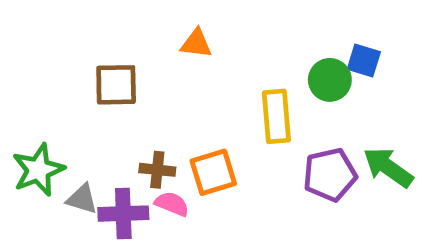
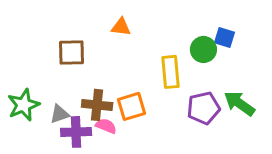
brown cross: (157, 170) -> (97, 105), size x1.4
gray triangle: (82, 199) -> (60, 114), moved, turned -36

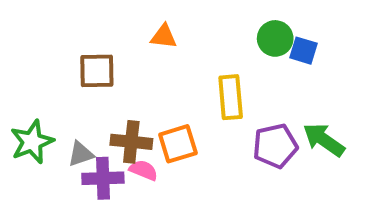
green circle: (203, 49) -> (275, 38), moved

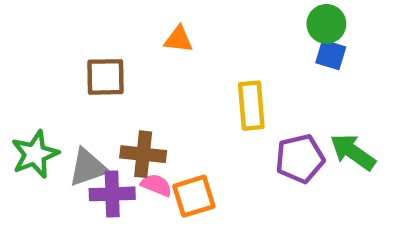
green circle: (275, 38) -> (326, 24), moved
orange square: (178, 144) -> (194, 196), moved
gray triangle: (81, 154) -> (88, 167), size x1.4

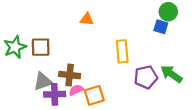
green circle: (326, 24) -> (168, 12), moved
brown square: (106, 77) -> (41, 47), moved
green star: (35, 154) -> (15, 47), moved
pink semicircle: (156, 185) -> (76, 90), turned -48

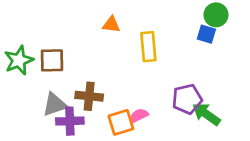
yellow rectangle: (122, 51) -> (148, 47), moved
green arrow: (172, 74) -> (206, 114), moved
pink semicircle: (76, 90) -> (139, 116), moved

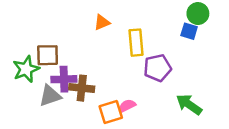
orange triangle: (111, 25) -> (102, 22), turned -30
green star: (19, 60) -> (26, 69), moved
purple pentagon: (187, 99) -> (157, 68), moved
purple cross: (70, 121) -> (64, 79), moved

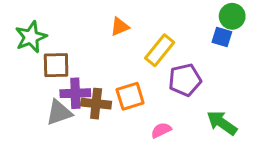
yellow rectangle: (136, 43) -> (160, 50), turned 44
green star: (26, 69) -> (31, 37), moved
pink semicircle: (127, 106) -> (161, 130), moved
orange square: (111, 112) -> (130, 96), moved

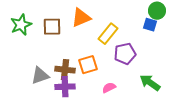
orange triangle: (120, 27) -> (81, 18), size x1.5
brown square: (56, 65) -> (52, 27), moved
purple cross: (75, 93) -> (65, 87), moved

